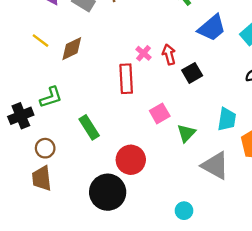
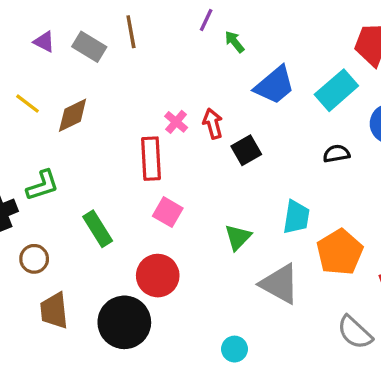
pink square: (160, 113) -> (168, 212), moved, turned -30
brown trapezoid: (42, 178) -> (54, 311), moved

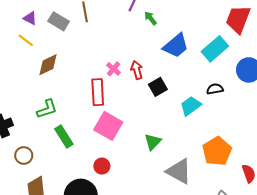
yellow line: (27, 104) -> (26, 40), moved
green L-shape: (42, 185) -> (47, 109), moved
pink square: (168, 212) -> (108, 126), size x1.5
cyan trapezoid: (296, 217) -> (191, 106), moved, turned -135
red circle: (158, 276) -> (102, 166), size x0.6

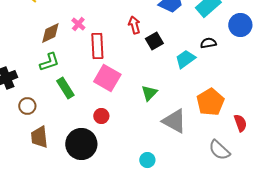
brown diamond: (48, 65) -> (50, 33), moved
pink cross: (114, 69) -> (78, 24), moved

